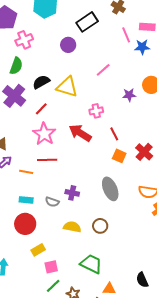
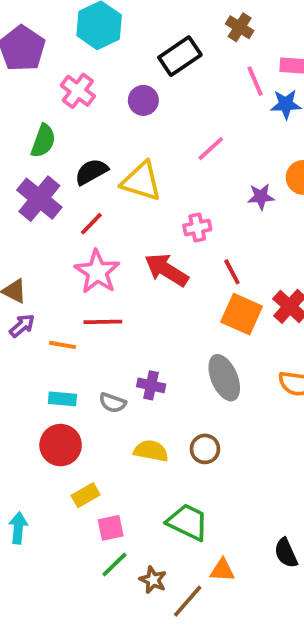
pink cross: (24, 40) -> (78, 91), moved, turned -30
orange square: (119, 156) -> (242, 314), size x1.5

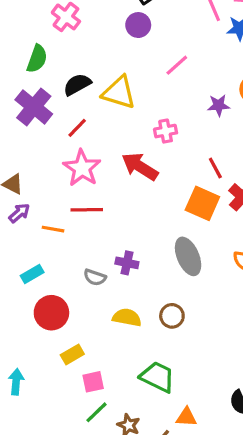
purple circle: (143, 100) -> (138, 25), moved
red line: (232, 272) -> (215, 168), moved
cyan rectangle: (62, 399) -> (32, 274), moved, turned -35

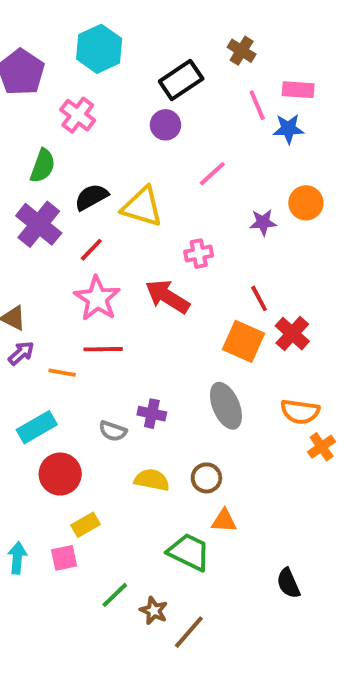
cyan rectangle: (32, 274) -> (37, 427), size x1.4
pink square: (93, 382) -> (64, 558), moved
orange triangle: (186, 417) -> (224, 521), moved

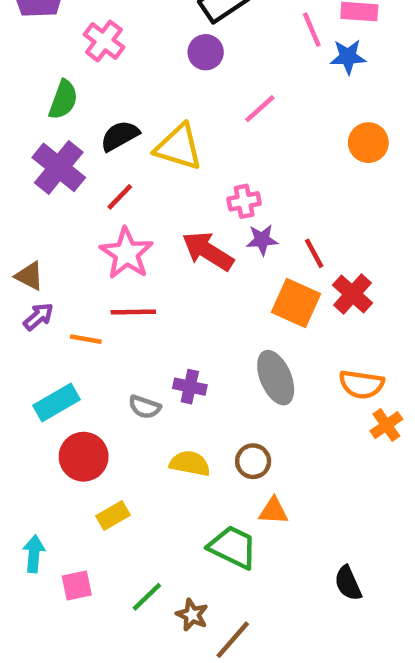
purple star: (263, 222) -> (262, 240), moved
pink square: (64, 558) -> (77, 585), moved

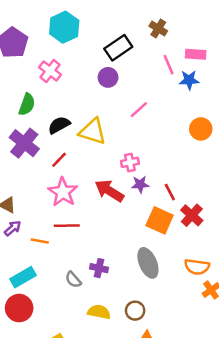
gray semicircle: (145, 407) -> (73, 280), turned 30
red circle: (84, 457) -> (19, 308), moved

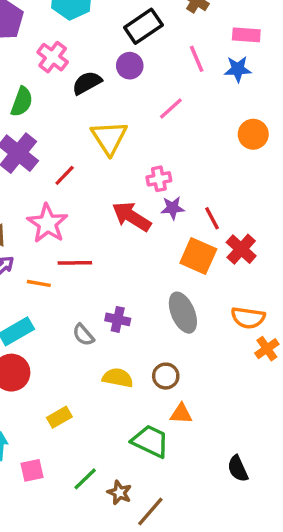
pink line: (169, 65) -> (197, 59), moved
black semicircle: (59, 125) -> (87, 83), moved
yellow triangle: (93, 132) -> (109, 138), turned 40
pink star: (63, 192) -> (47, 223), moved

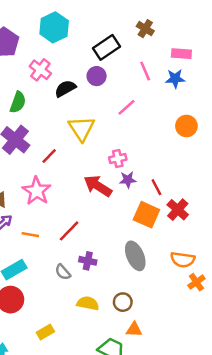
red line: (75, 263) -> (69, 231), moved, turned -45

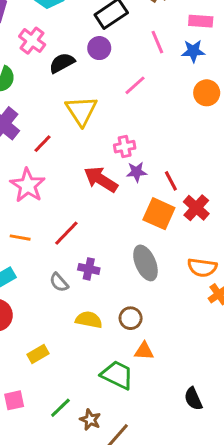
orange circle: (186, 126) -> (207, 93), moved

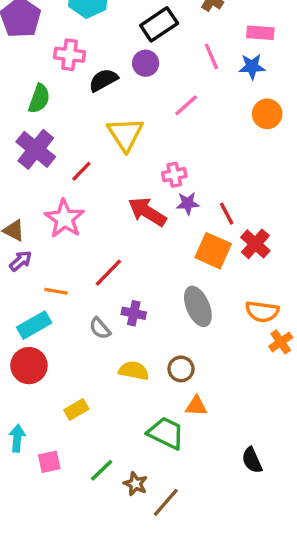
pink cross: (32, 41) -> (70, 55), turned -30
orange line: (20, 238) -> (56, 291), moved

